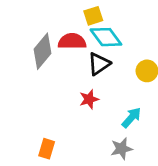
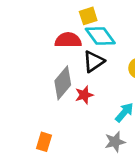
gray diamond: (42, 51) -> (63, 83), moved

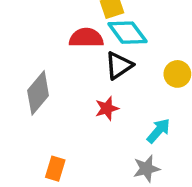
gray diamond: (63, 83) -> (38, 93), moved

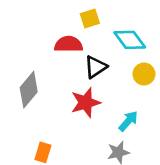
cyan diamond: (127, 33) -> (130, 40), moved
red star: (107, 108) -> (86, 103), size x1.5

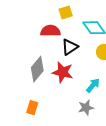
gray diamond: (29, 90) -> (37, 69), moved
red star: (86, 103) -> (63, 72), turned 30

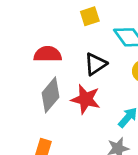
red semicircle: (50, 31) -> (48, 54), moved

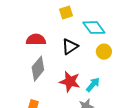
red star: (86, 99) -> (70, 82), moved

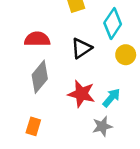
cyan diamond: (94, 28) -> (113, 23), turned 70

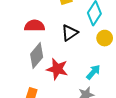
red star: (81, 94) -> (57, 69), moved

